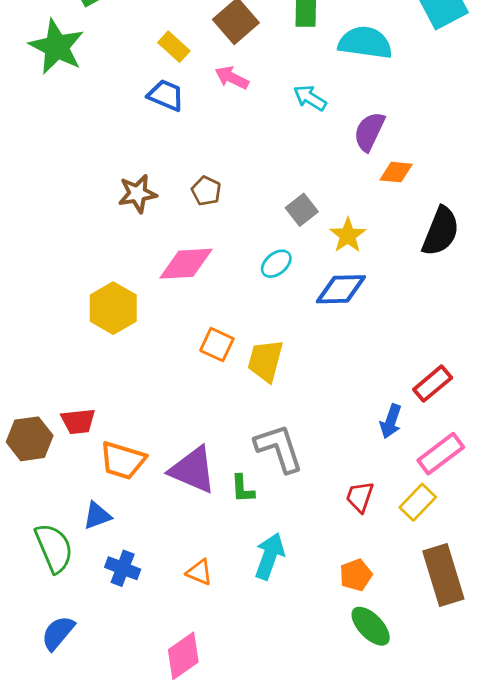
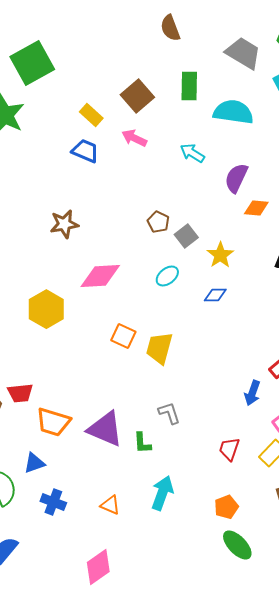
brown pentagon: (206, 191) -> (158, 222), moved
blue diamond: (341, 289) -> (215, 295), size x0.6
gray L-shape: (279, 448) -> (169, 413), size x0.6

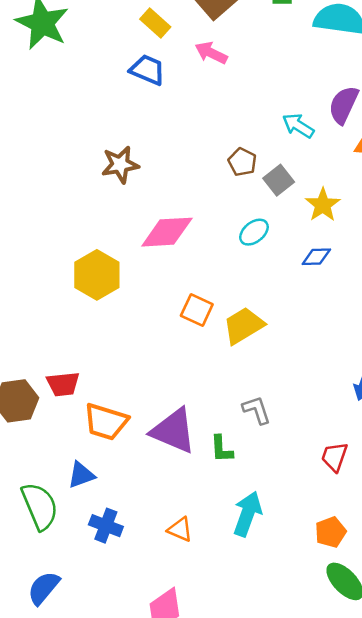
cyan arrow: (192, 153) -> (298, 126), moved
yellow trapezoid: (159, 348) -> (244, 326), turned 44

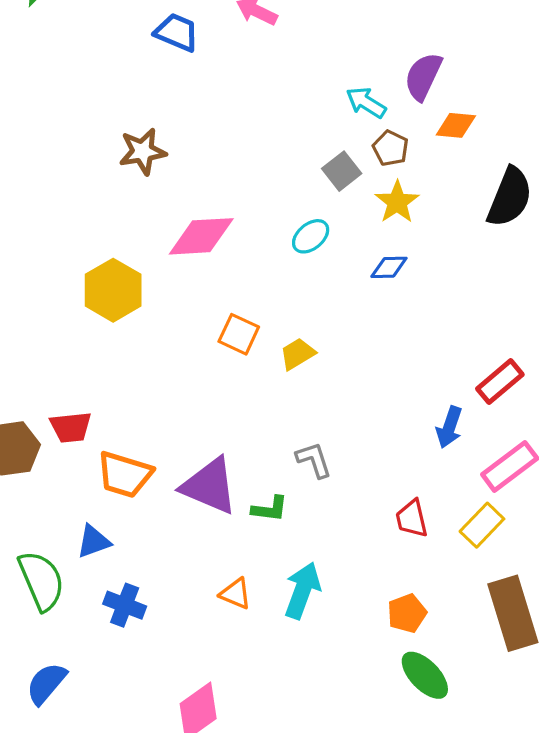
brown pentagon: (242, 162) -> (391, 148), moved
yellow trapezoid: (244, 326) -> (298, 354), size x0.7
green L-shape: (221, 449) -> (270, 509), turned -80
red trapezoid: (334, 457) -> (412, 519), turned -32
orange triangle: (180, 529) -> (236, 594), moved

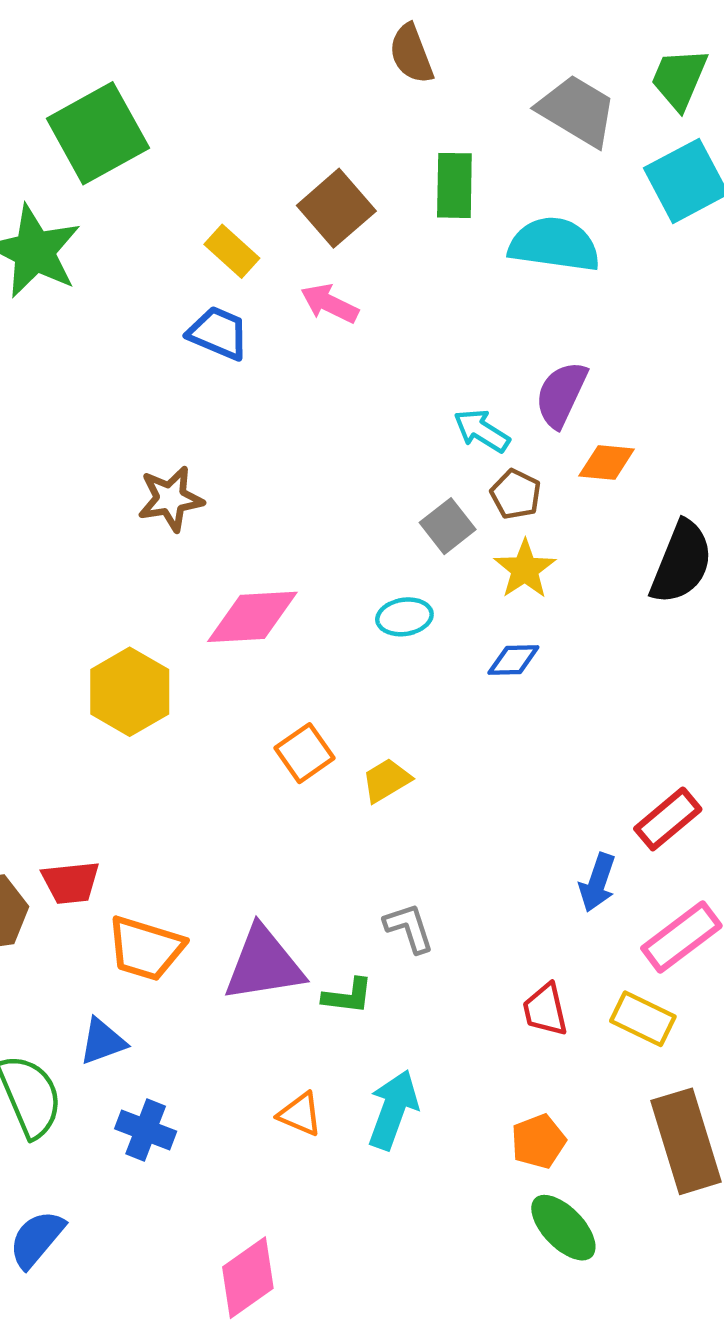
cyan ellipse: (311, 236) -> (404, 617), turned 30
orange square: (239, 334) -> (305, 753), turned 30
purple triangle: (209, 486) -> (264, 964), turned -32
yellow rectangle: (482, 525) -> (643, 1019), turned 72

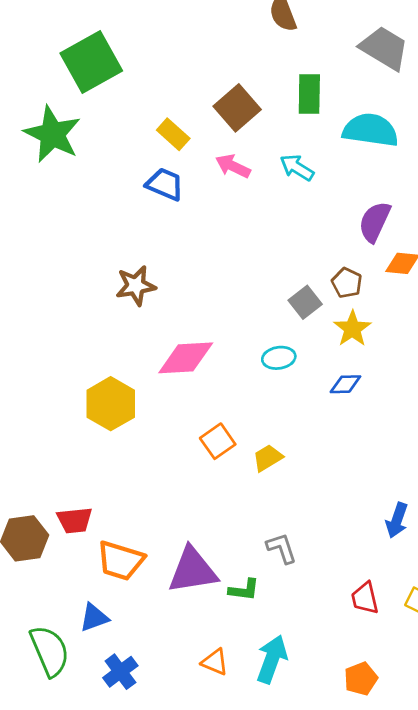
cyan arrow: (482, 431) -> (297, 168), moved
blue cross: (146, 1130) -> (120, 672), turned 32

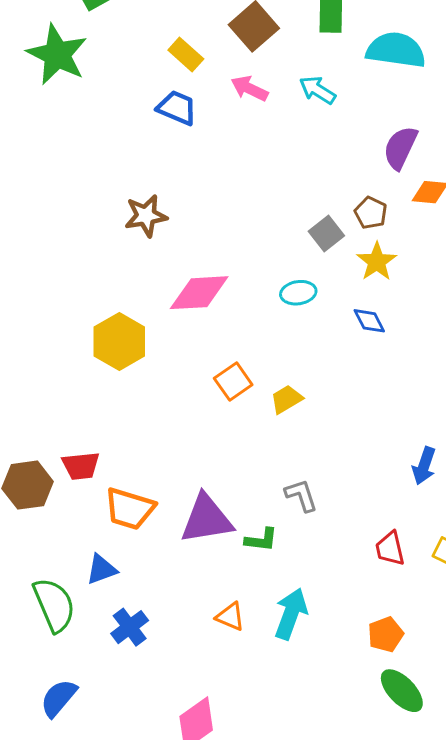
blue diamond: (345, 384) -> (369, 321), turned 64

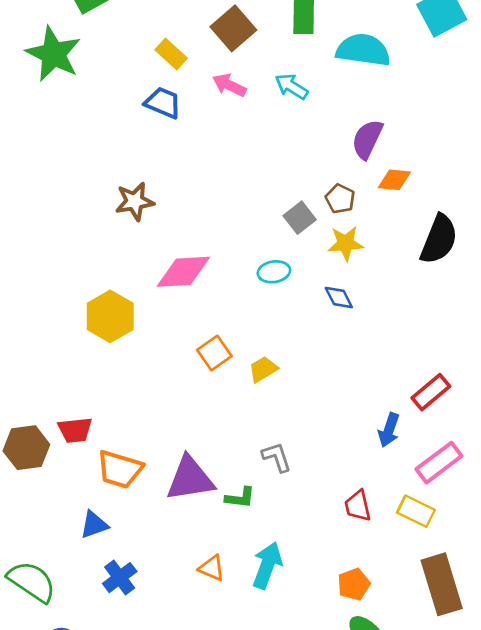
yellow star: (377, 262) -> (346, 243), turned 30
green semicircle: (54, 605) -> (32, 582), moved, turned -33

